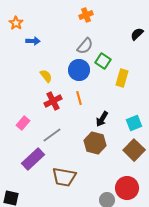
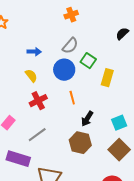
blue arrow: (33, 41) -> (34, 52), moved
orange line: (79, 98) -> (72, 98), moved
purple rectangle: (33, 159) -> (18, 159), turned 60

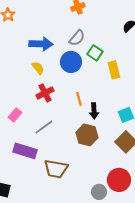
blue arrow: (34, 52) -> (41, 44), size x1.6
yellow rectangle: (107, 78) -> (114, 70), turned -30
orange line: (72, 98) -> (79, 99), moved
black arrow: (87, 119) -> (94, 111), turned -35

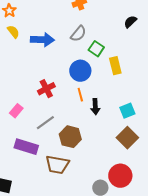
blue circle: (71, 62) -> (80, 71), moved
yellow semicircle: (38, 68) -> (13, 32), moved
brown hexagon: (87, 135) -> (70, 137), moved

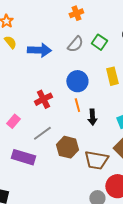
green square: (96, 49) -> (99, 42), moved
brown trapezoid: (57, 165) -> (96, 160), moved

